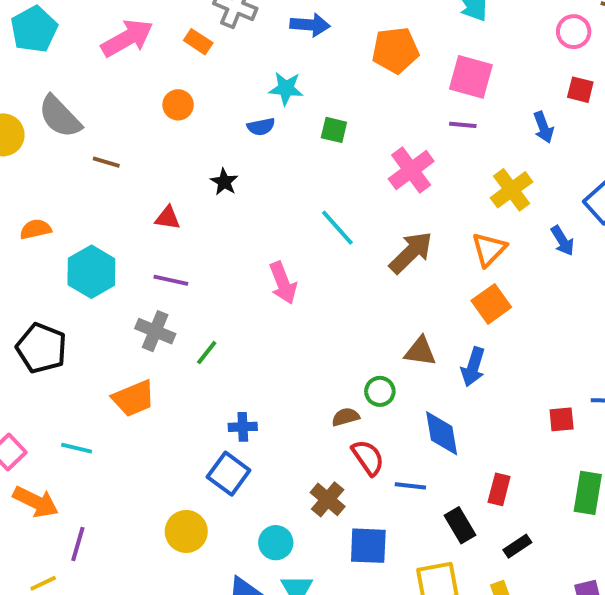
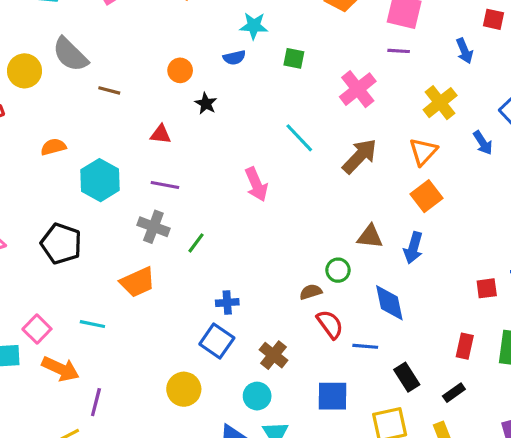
orange circle: (178, 105) -> (180, 70), moved
red rectangle: (499, 489) -> (465, 346), moved
brown cross: (328, 499) -> (273, 355), moved

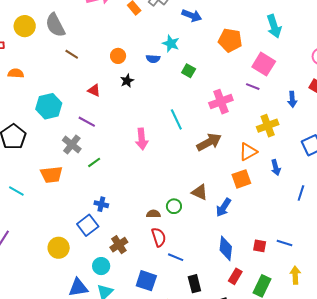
blue arrow: (483, 143) -> (276, 167), moved
orange semicircle: (53, 147) -> (16, 73), moved
blue diamond: (389, 303) -> (226, 248), moved

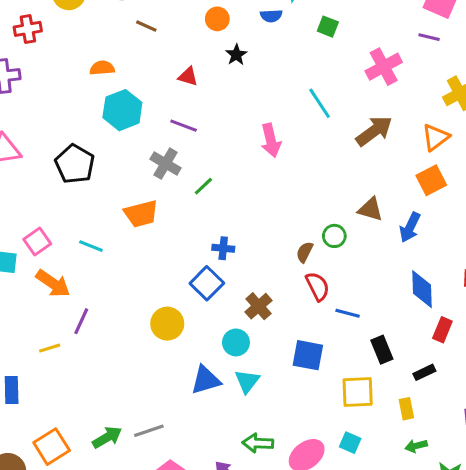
orange semicircle: (16, 73) -> (102, 68), moved
brown semicircle: (153, 214) -> (305, 252), turned -56

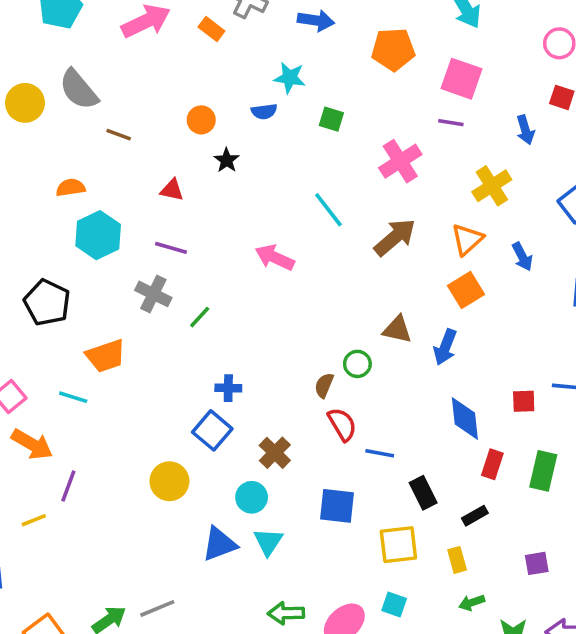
pink arrow: (271, 140) -> (275, 257), turned 132
orange trapezoid: (141, 214) -> (106, 356), moved

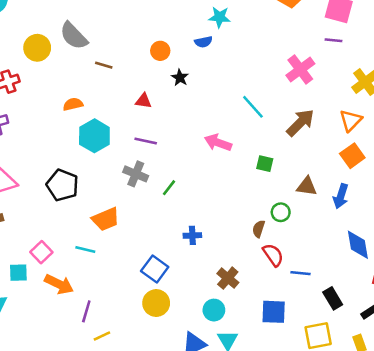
green square: (331, 119) -> (265, 164), moved
blue square: (212, 430) -> (155, 269), moved
yellow line: (34, 520) -> (102, 336), moved

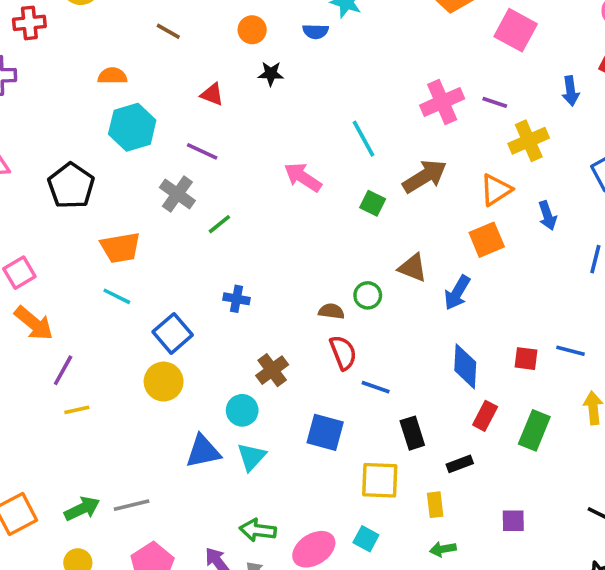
purple line: (334, 40) -> (495, 102), moved
black star: (180, 78) -> (271, 74), turned 30
green square: (265, 164) -> (373, 203), moved
brown semicircle: (259, 229) -> (331, 311), turned 66
cyan line: (85, 249) -> (117, 296), moved

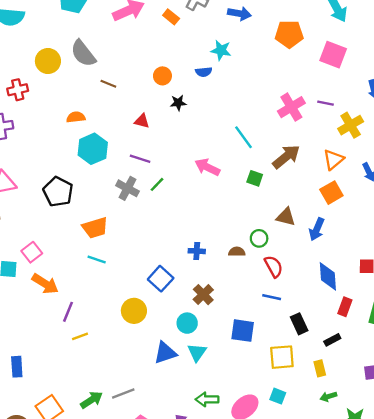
green line: (219, 224) -> (157, 184), moved
blue cross: (236, 299) -> (197, 251), moved
blue square: (173, 333) -> (161, 279), moved
red semicircle: (343, 353) -> (274, 266), moved

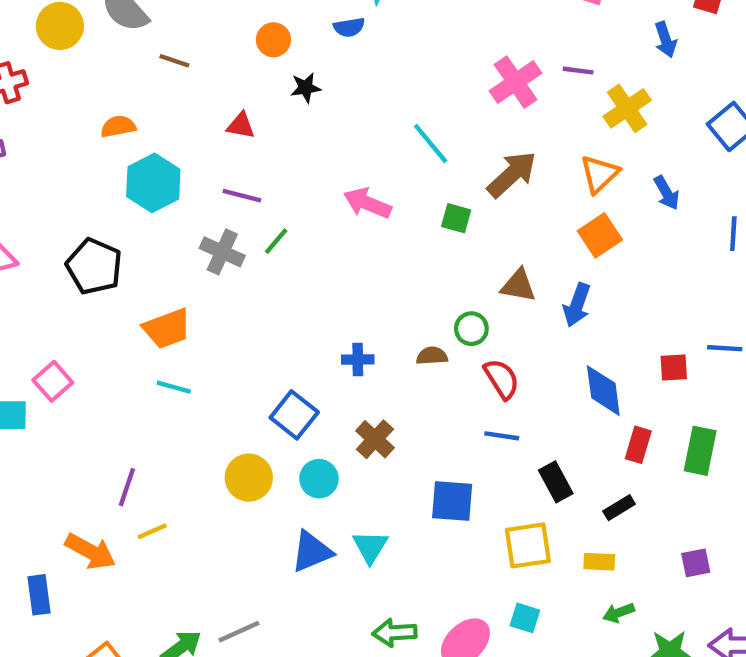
orange arrow: (45, 284) -> (90, 551), moved
cyan circle: (187, 323) -> (319, 479), moved
yellow rectangle: (320, 368) -> (599, 562), turned -70

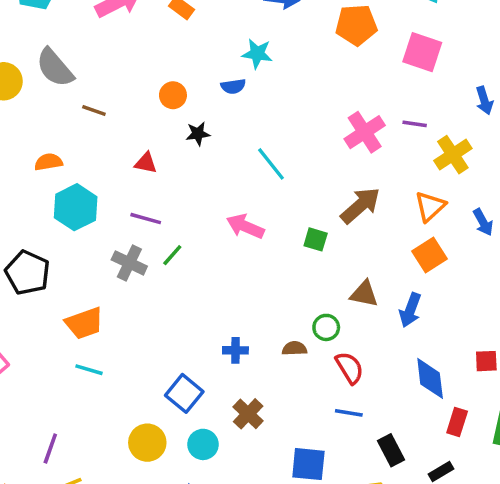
cyan line: (431, 144) -> (271, 164), moved

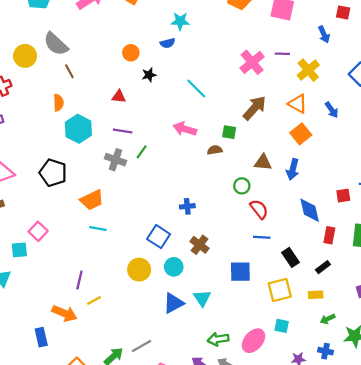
brown line: (94, 110) -> (69, 71), moved, turned 48
orange semicircle: (48, 162) -> (58, 103), turned 105
orange triangle: (430, 206) -> (298, 104), turned -42
brown semicircle: (294, 348) -> (215, 150), moved

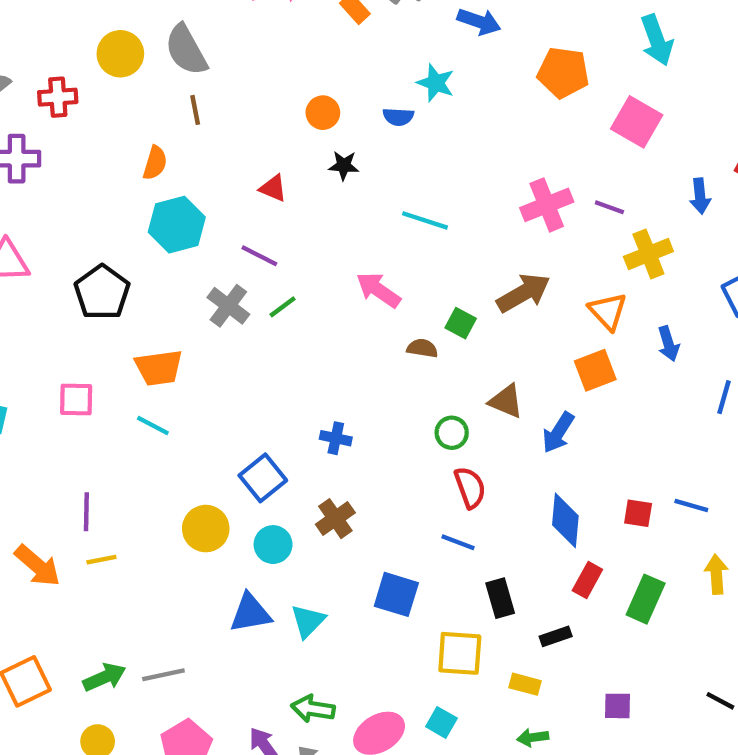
cyan line: (196, 89) -> (425, 220), turned -45
pink square: (38, 231) -> (76, 400), moved, turned 30
purple line: (79, 280) -> (86, 512), turned -30

